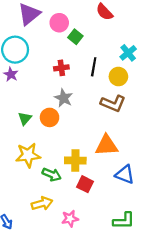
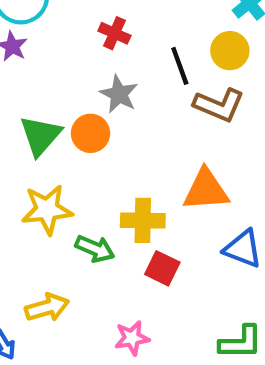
black line: (94, 67) -> (180, 66), moved, turned -30
red cross: (61, 68) -> (114, 33), turned 32
green triangle: (25, 119) -> (40, 136), size x1.5
yellow arrow: (42, 204) -> (47, 307), moved

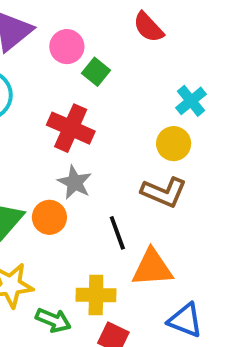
red cross: (114, 33) -> (71, 128), size x1.6
black line: (180, 66) -> (117, 233), moved

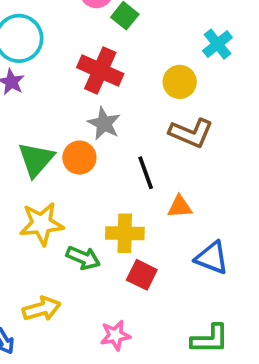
yellow circle: (174, 144) -> (180, 82), moved
orange triangle: (152, 268) -> (180, 207), size x0.6

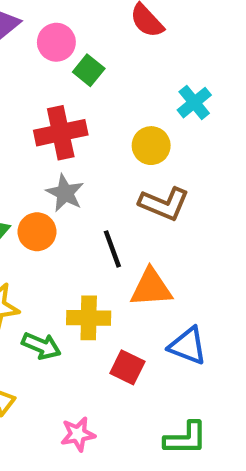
red cross: (100, 71) -> (61, 133), turned -36
orange triangle: (180, 207) -> (151, 288), size x1.5
red square: (142, 275) -> (127, 367), moved

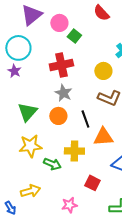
orange circle: (37, 232) -> (58, 116), moved
red square: (127, 367) -> (92, 183), moved

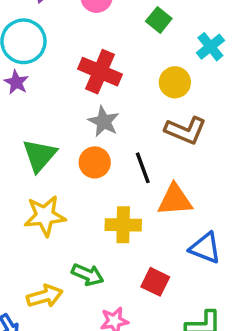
green square: (74, 36) -> (159, 20), moved
red cross: (61, 65) -> (100, 72), turned 35
green arrow: (52, 164) -> (88, 275), moved

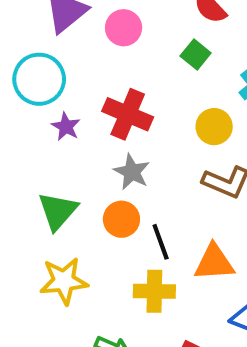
purple star: (16, 82) -> (66, 127), moved
black line: (143, 168) -> (161, 242), moved

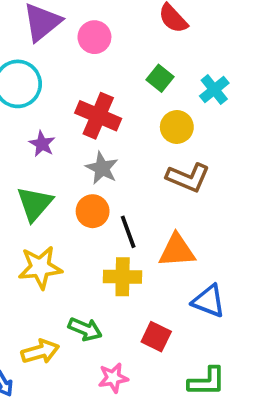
green square: (196, 55) -> (160, 78), moved
purple star: (66, 127) -> (42, 144), moved

